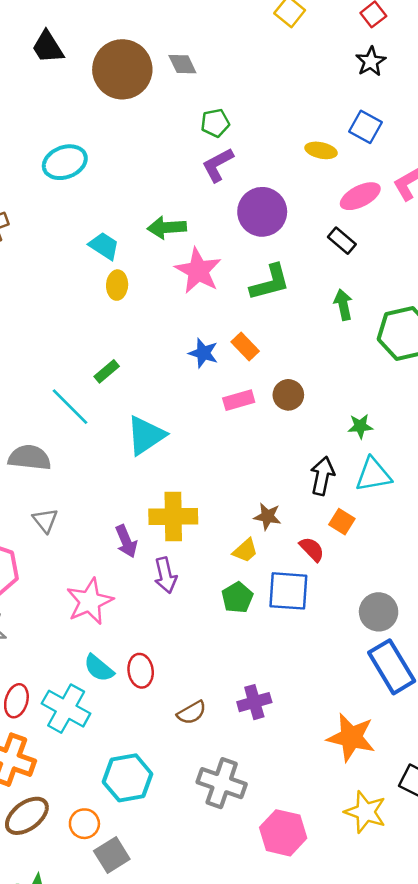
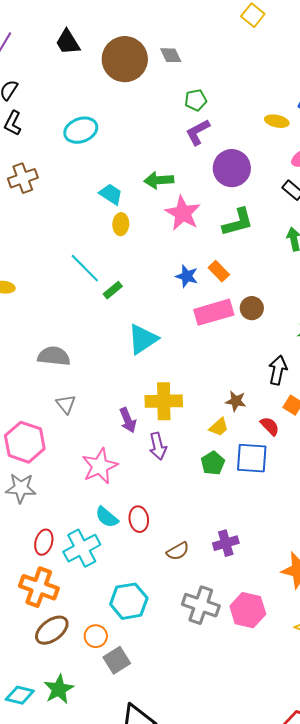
pink rectangle: (239, 400) -> (214, 312), size x1.6
cyan line: (70, 407) -> (85, 268), moved
cyan cross: (66, 709) -> (82, 548), turned 33
pink hexagon: (283, 833) -> (248, 610), moved

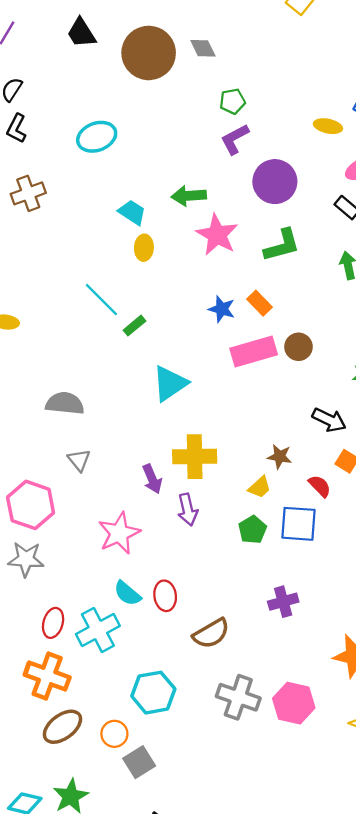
black arrow: (278, 370) -> (329, 420), turned 104
purple cross: (226, 543) -> (283, 602), moved
brown semicircle: (178, 551) -> (211, 634), size x1.4

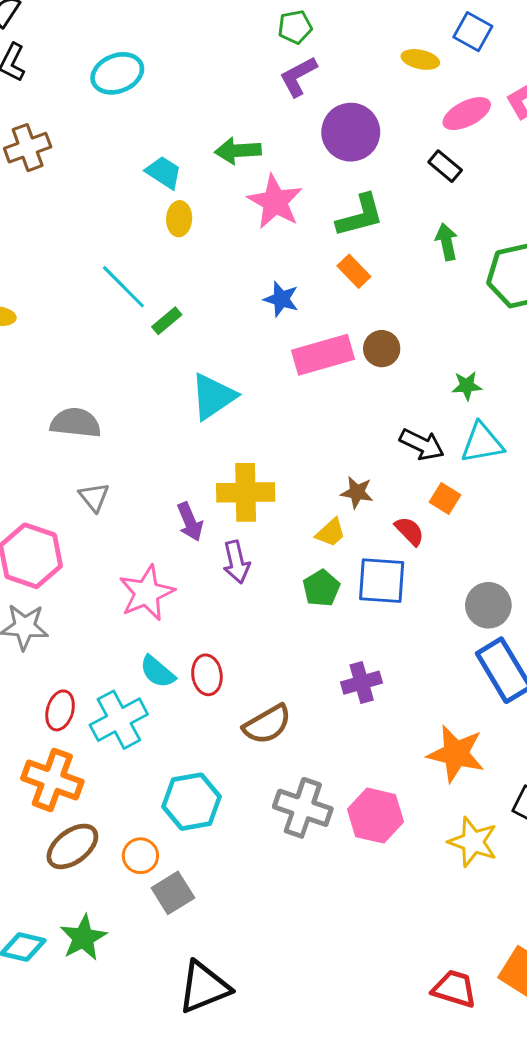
orange rectangle: (260, 303) -> (354, 271), moved

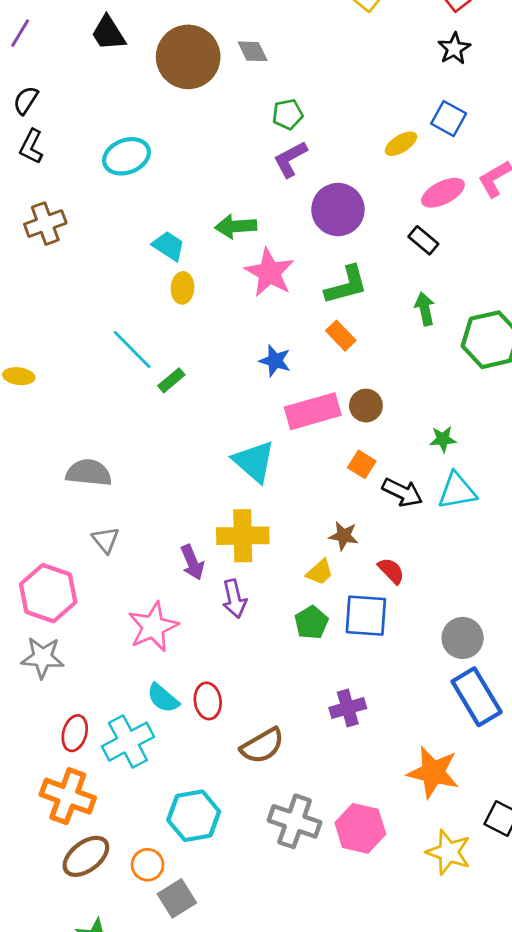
yellow ellipse: (420, 59) -> (401, 144), turned -44
cyan triangle: (213, 397) -> (254, 462), moved, turned -45
orange square: (445, 499) -> (362, 464), moved

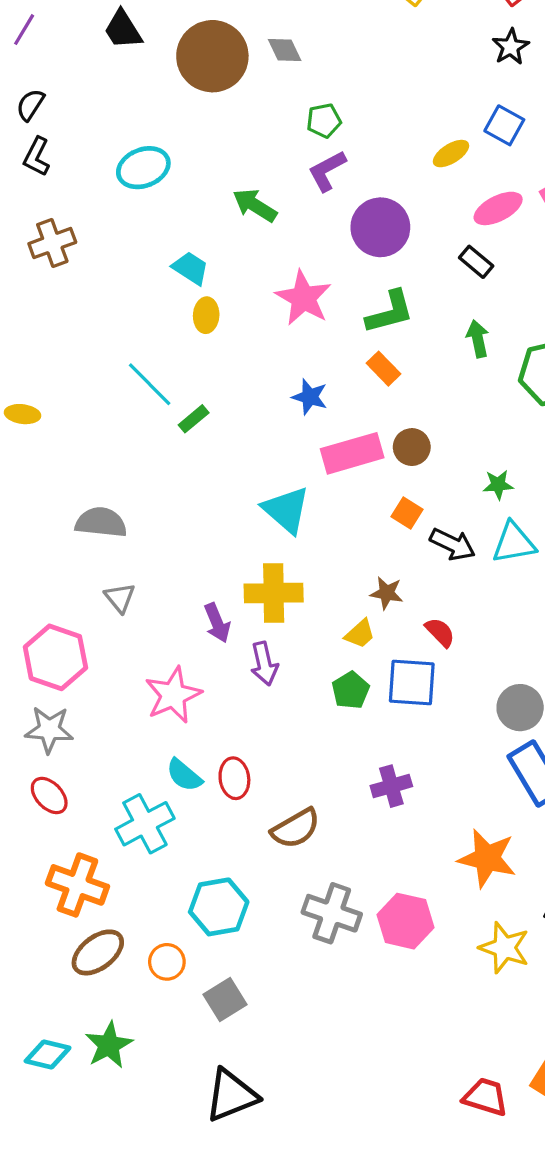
green arrow: (236, 226) -> (255, 205), moved, turned 36
red ellipse: (75, 733) -> (49, 795), moved, turned -60
gray square: (177, 898) -> (225, 1000), moved

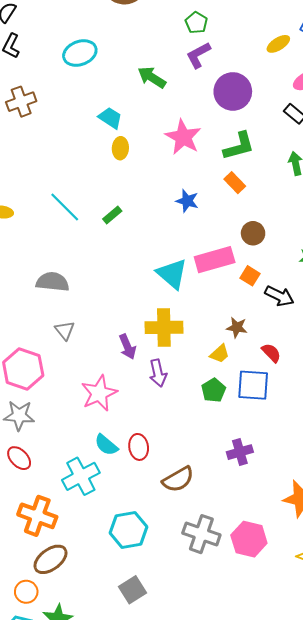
green pentagon: (324, 121) -> (196, 23), turned -30
cyan line: (150, 384) -> (65, 207), moved
pink rectangle: (352, 453) -> (215, 260), moved
orange circle: (167, 962) -> (26, 592), moved

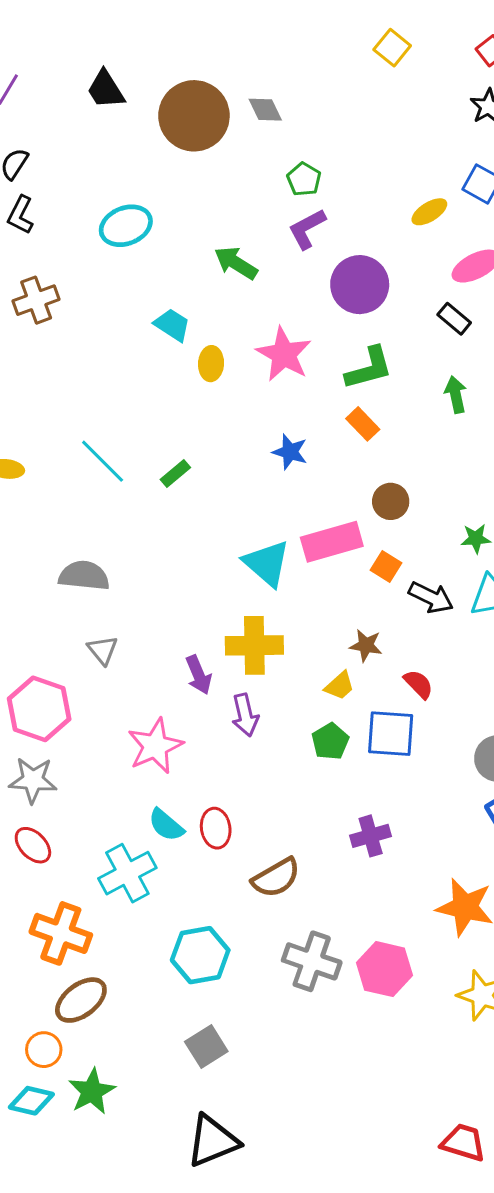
yellow ellipse: (120, 148) -> (211, 364), moved

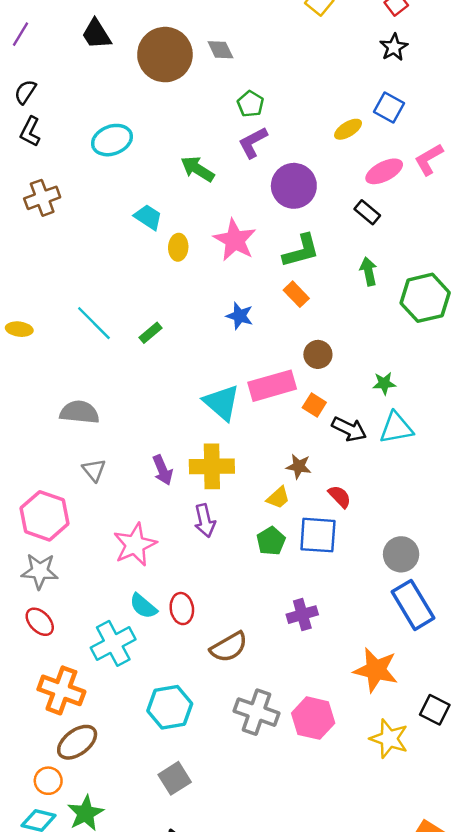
purple arrow: (199, 675) -> (163, 470), moved

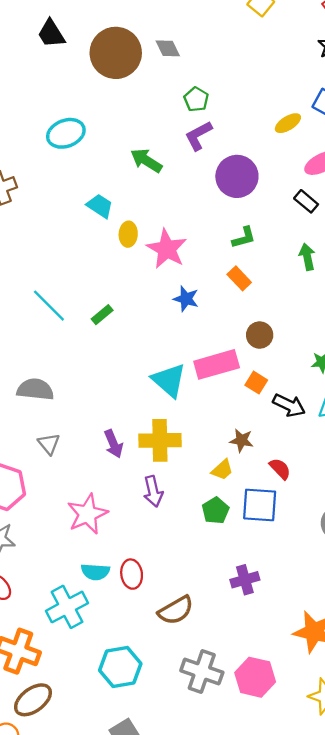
pink star: (235, 240) -> (167, 249), moved
green L-shape: (301, 251) -> (244, 238), size x0.7
cyan semicircle: (143, 606) -> (95, 572), turned -36

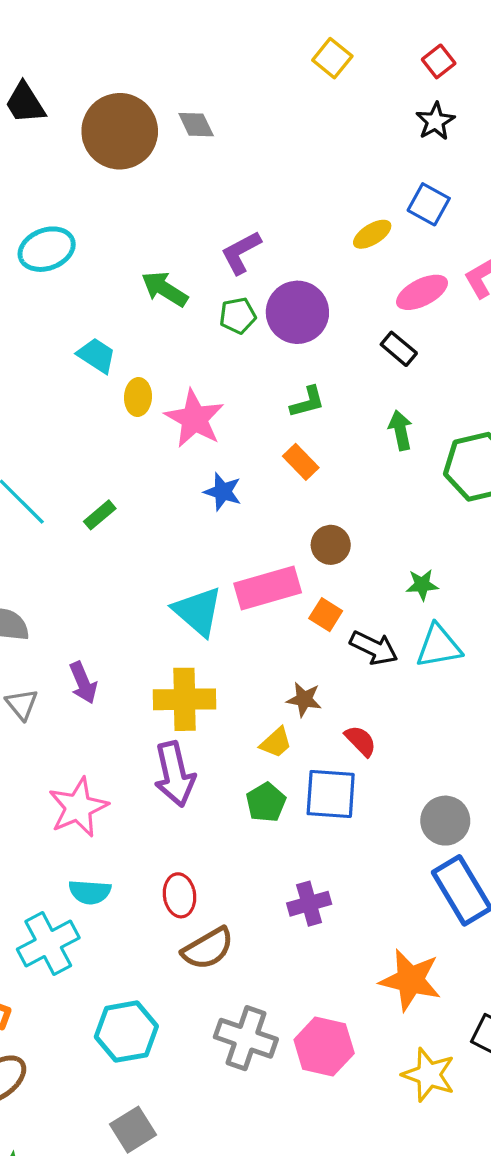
green pentagon: (196, 99) -> (238, 316), moved, turned 30
purple arrow: (113, 444) -> (83, 683), moved
purple arrow: (153, 491) -> (175, 774), size x1.4
red ellipse: (132, 574) -> (180, 895), moved

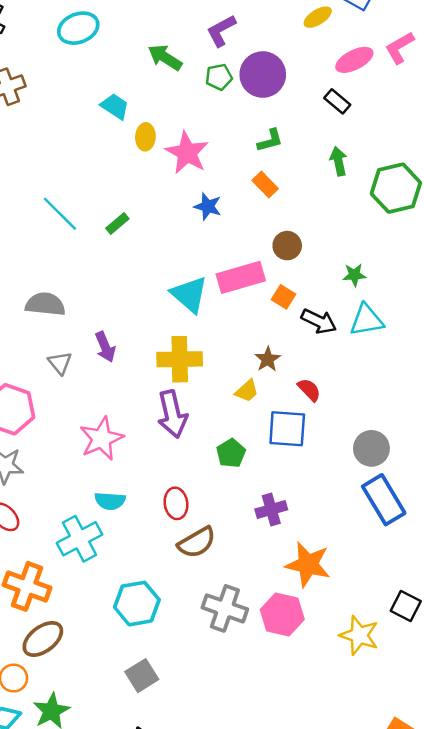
brown star: (304, 699) -> (268, 359), turned 30
green pentagon: (266, 802) -> (231, 453), moved
orange star: (410, 980) -> (308, 564), moved

